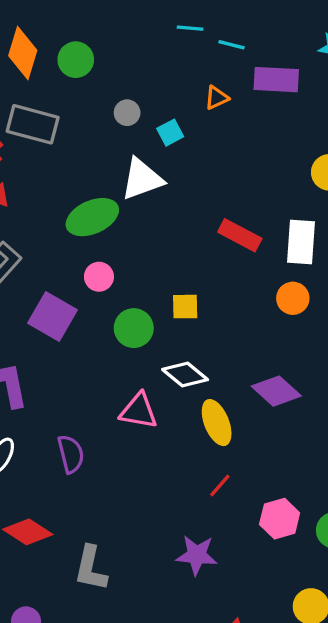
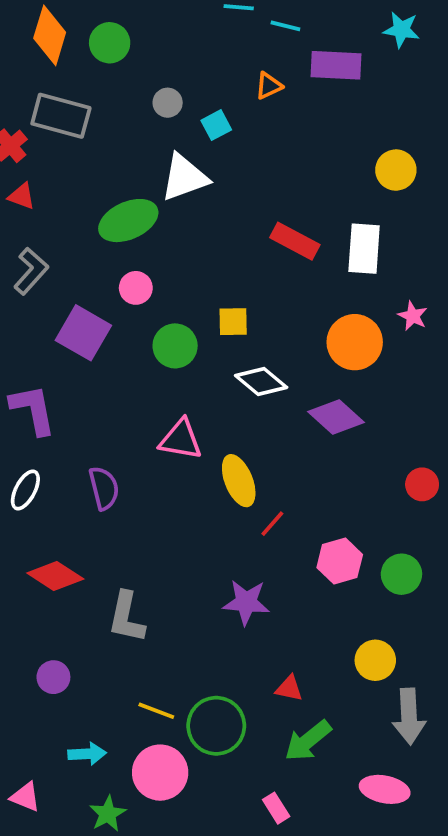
orange circle: (293, 298) -> (355, 342), moved, size x1.5
white diamond: (185, 374) -> (261, 381), moved
yellow ellipse: (217, 423) -> (239, 481), moved

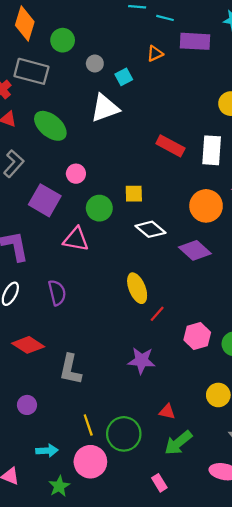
green circle: (110, 43) -> (63, 40), moved
green ellipse: (128, 221) -> (50, 126), moved, turned 64
pink triangle: (181, 439) -> (76, 239), moved
yellow line: (156, 711) -> (88, 425), turned 50

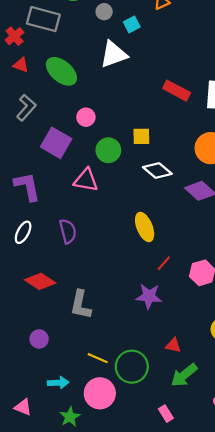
red line: (157, 314) -> (164, 263), moved
yellow line: (88, 425) -> (98, 358), turned -48

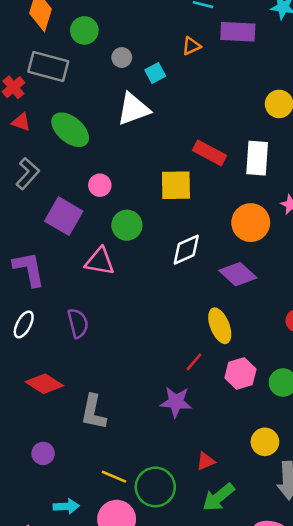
yellow square: (141, 136) -> (176, 185), moved, size x1.5
white diamond: (157, 170) -> (186, 250), turned -64
yellow ellipse: (145, 227) -> (220, 326), moved
red triangle: (173, 345) -> (206, 461), turned -35

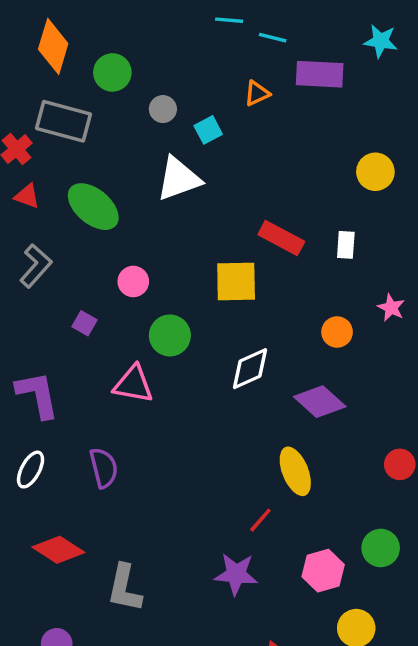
white rectangle: (257, 158) -> (346, 245), size x0.6
purple square: (64, 216) -> (85, 323), size x0.5
orange circle: (251, 223) -> (337, 332), size x0.6
pink hexagon: (240, 373) -> (323, 571), moved

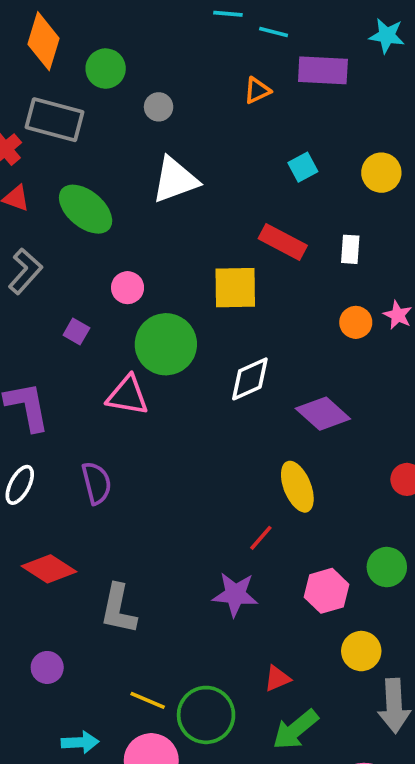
cyan square: (208, 130) -> (303, 167), moved
orange circle: (337, 332) -> (356, 322), moved
green circle: (170, 335) -> (166, 344), size x1.4

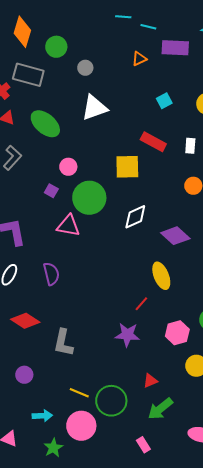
purple square: (76, 331) -> (51, 191), moved

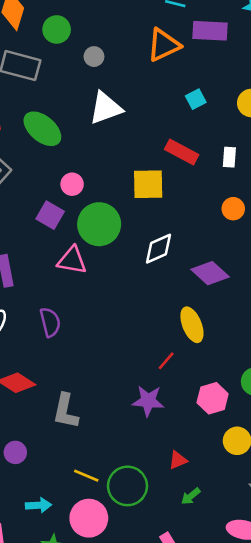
orange triangle: (139, 59) -> (164, 45), size x1.8
purple square: (51, 191) -> (50, 215), size x1.5
green arrow: (160, 409) -> (191, 496), size x0.6

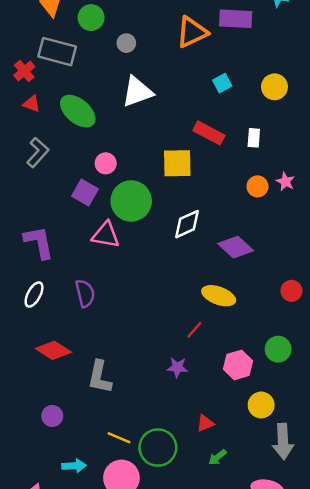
yellow ellipse: (192, 325) -> (219, 296), turned -48
purple star: (148, 401) -> (177, 367), size x0.7

